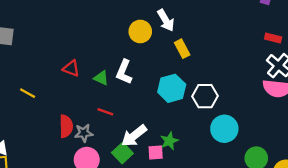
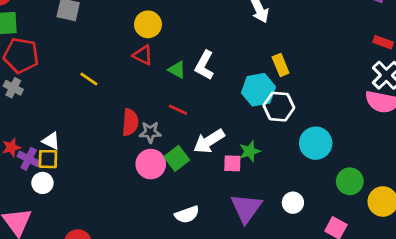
yellow circle: (140, 31) -> (148, 24), moved
yellow rectangle: (182, 49) -> (281, 65), moved
white hexagon: (205, 96) -> (279, 107), moved
green square: (122, 153) -> (177, 158), moved

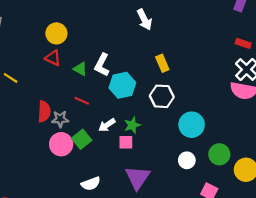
cyan hexagon: (258, 90) -> (122, 85), moved
white arrow: (209, 141) -> (107, 125), size x0.7
green star: (250, 151) -> (132, 125), moved
white circle: (293, 203) -> (187, 160), moved

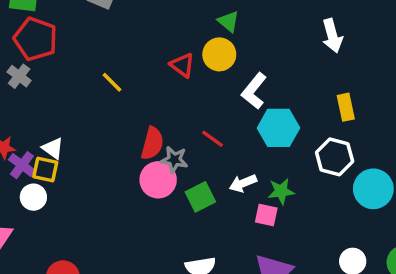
yellow circle: (56, 33) -> (219, 54), moved
green triangle: (80, 69) -> (228, 21), moved
cyan circle: (192, 125) -> (373, 189), moved
pink circle: (61, 144) -> (158, 180), moved

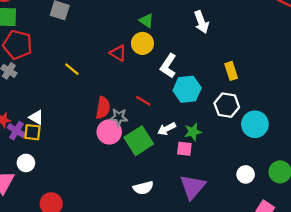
white arrow: (332, 36) -> (201, 22), moved
white circle: (33, 197) -> (26, 163), moved
green square: (200, 197) -> (139, 141), size x1.4

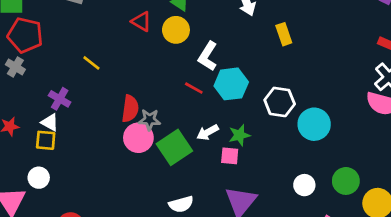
red triangle: (118, 53) -> (141, 22), moved
yellow rectangle: (231, 71) -> (284, 34), moved
red line: (143, 101) -> (194, 88), moved
purple cross: (16, 131) -> (60, 99), moved

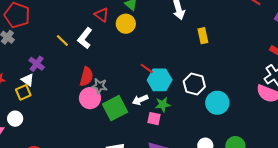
white L-shape: (208, 56) -> (85, 38), moved
cyan hexagon: (231, 84) -> (160, 80), moved
red line: (194, 88) -> (147, 68), moved
yellow square: (46, 140) -> (23, 92), turned -35

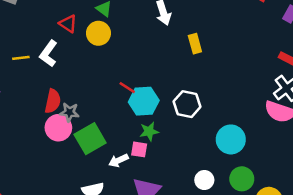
yellow line: (62, 41) -> (21, 58), turned -48
white arrow: (140, 100) -> (118, 160), moved
cyan circle: (217, 103) -> (231, 139), moved

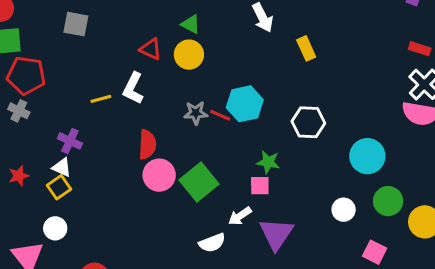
red line: (127, 88) -> (220, 115), moved
cyan hexagon: (144, 101) -> (245, 104), moved
gray star: (69, 112) -> (196, 113), moved
green star: (149, 131) -> (268, 162), turned 30
white arrow: (118, 160) -> (240, 216), moved

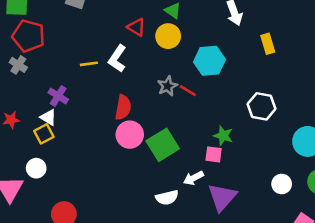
cyan hexagon: (245, 104) -> (209, 61), moved
gray star: (196, 113) -> (167, 86), turned -30

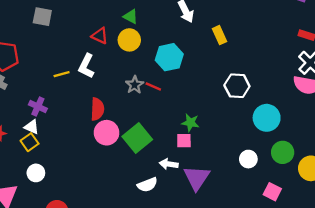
white hexagon: (262, 106) -> (237, 86), moved
white circle: (36, 168) -> (36, 173), moved
white arrow: (193, 178) -> (169, 164), turned 42

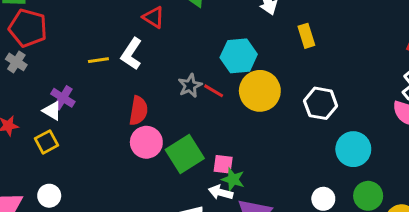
yellow circle: (129, 40) -> (260, 91), moved, size x1.4
green star: (190, 123) -> (233, 179), moved
white triangle: (32, 127) -> (52, 111), moved
pink square: (184, 141) -> (223, 164), moved
white circle: (36, 173) -> (49, 196), moved

